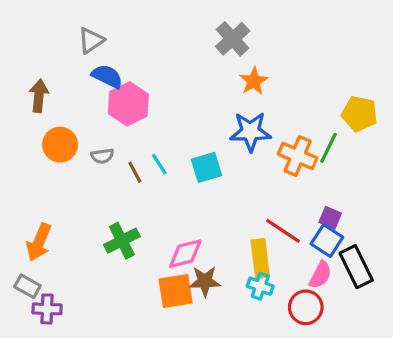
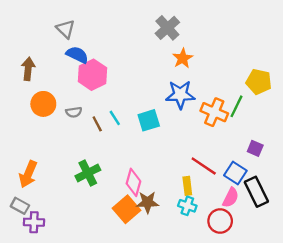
gray triangle: (91, 40) -> (66, 29), turned -42
purple square: (330, 218) -> (255, 148), moved
pink diamond: (185, 254) -> (133, 182), turned -60
yellow rectangle: (260, 259) -> (187, 186), size x0.7
orange square: (176, 291) -> (126, 209), turned -32

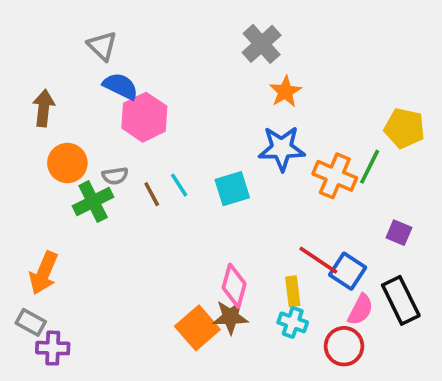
green cross: (88, 173) -> (93, 201), moved
blue square: (235, 173) -> (348, 271), moved
pink diamond: (133, 182) -> (234, 286), moved

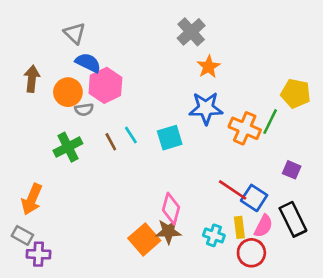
orange circle: (67, 163) -> (68, 92), moved
gray semicircle: (115, 176) -> (84, 110), moved
yellow rectangle: (293, 291) -> (239, 227), moved

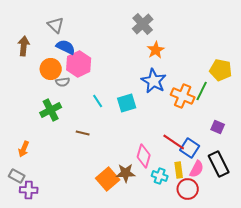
brown arrow: (32, 79) -> (24, 46), moved
blue star: (206, 108) -> (154, 81), turned 30
brown line: (111, 142) -> (83, 133), moved, turned -48
orange arrow: (32, 199) -> (24, 149), size x0.7
pink diamond: (171, 209) -> (144, 156), moved

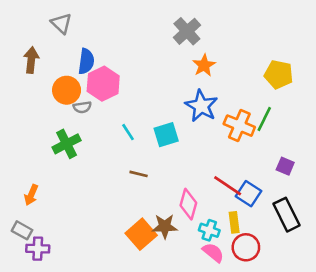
gray triangle: (56, 25) -> (61, 23), moved
blue semicircle: (66, 47) -> (86, 61), turned 72
yellow pentagon: (221, 70) -> (279, 74), moved
brown line: (83, 133) -> (139, 174), moved
pink semicircle: (197, 169) -> (213, 253), moved, turned -78

